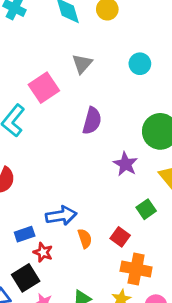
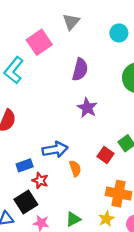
cyan circle: (140, 64) -> (119, 33), moved
purple star: (125, 164) -> (87, 108), moved
red square: (120, 237) -> (106, 155), moved

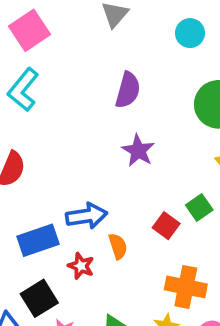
pink square: (39, 42) -> (29, 30), moved
blue rectangle: (25, 165) -> (38, 240), size x1.5
red star: (40, 180) -> (81, 266), moved

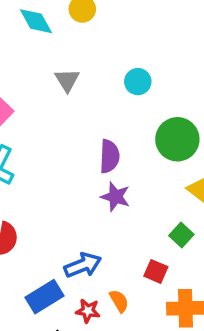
purple semicircle: (128, 90) -> (109, 156), moved
red square: (166, 226) -> (156, 271), moved
orange semicircle: (118, 246) -> (119, 301), moved

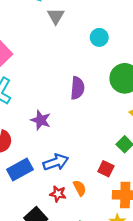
gray triangle: (67, 80) -> (56, 16), moved
purple star: (115, 197) -> (41, 120), moved
blue rectangle: (44, 297) -> (20, 169), moved

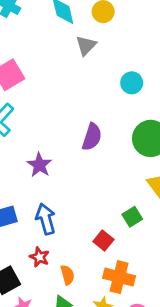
blue arrow: (56, 162) -> (46, 219), turned -100
orange semicircle: (80, 188) -> (67, 275), moved

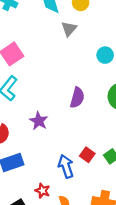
blue arrow: (46, 219) -> (66, 166), moved
red square: (103, 241) -> (87, 155), moved

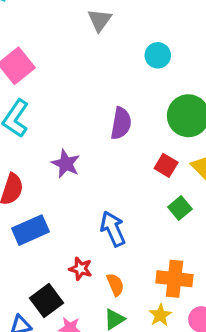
red square: (87, 155) -> (166, 165), moved

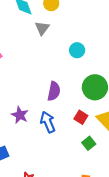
blue arrow: (113, 229) -> (48, 122), moved

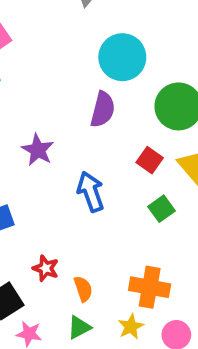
cyan circle: (77, 50) -> (122, 57), moved, size x1.6
blue arrow: (48, 122) -> (91, 192), moved

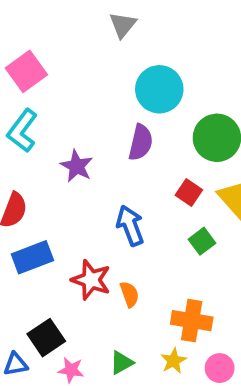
purple star: (38, 150) -> (77, 166), moved
red star: (46, 268) -> (91, 280), moved, size x1.5
orange semicircle: (83, 289) -> (130, 294), moved

